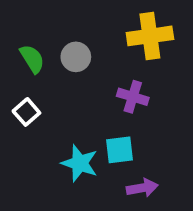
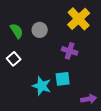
yellow cross: (150, 36) -> (79, 19), turned -35
purple arrow: (142, 188) -> (89, 99), moved

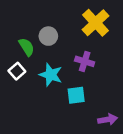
green semicircle: (17, 31) -> (27, 47), moved
cyan star: (42, 86) -> (51, 75), moved

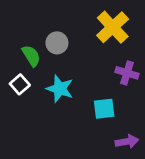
purple cross: (85, 61) -> (127, 73), moved
cyan square: (76, 95) -> (104, 109), moved

